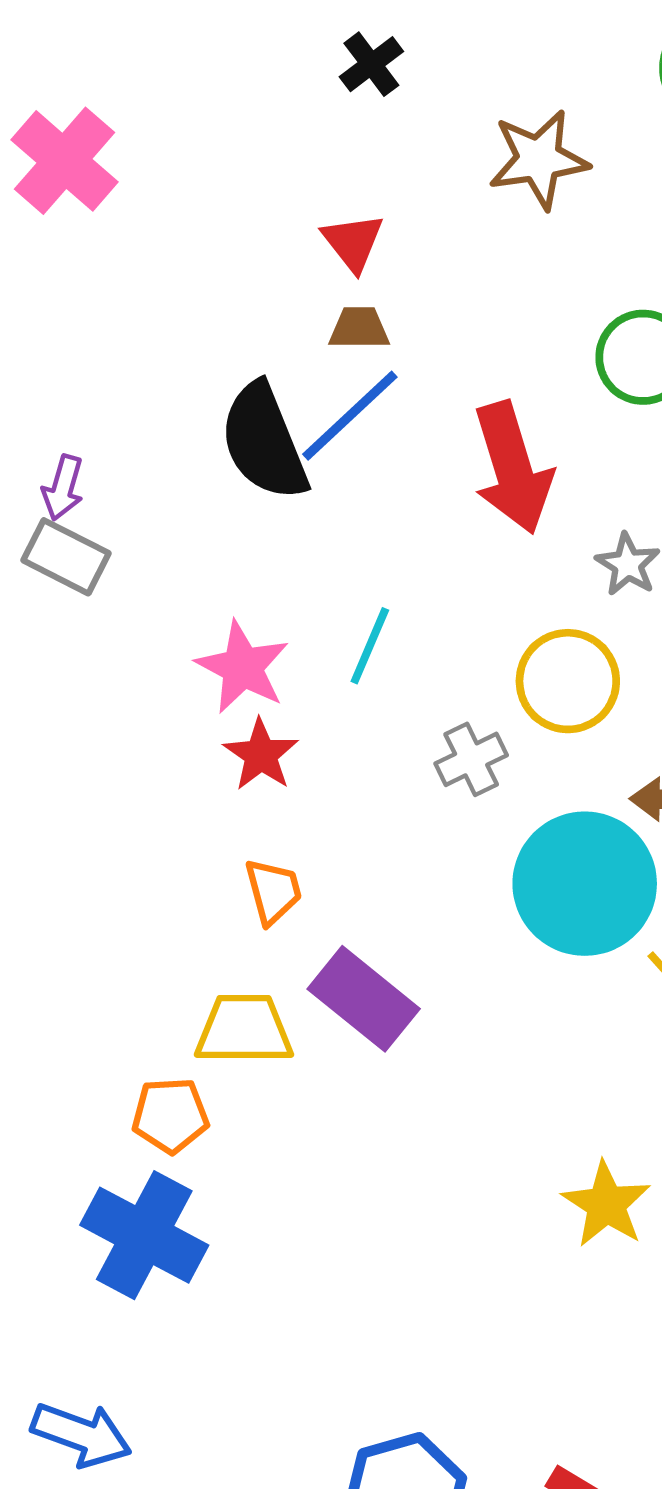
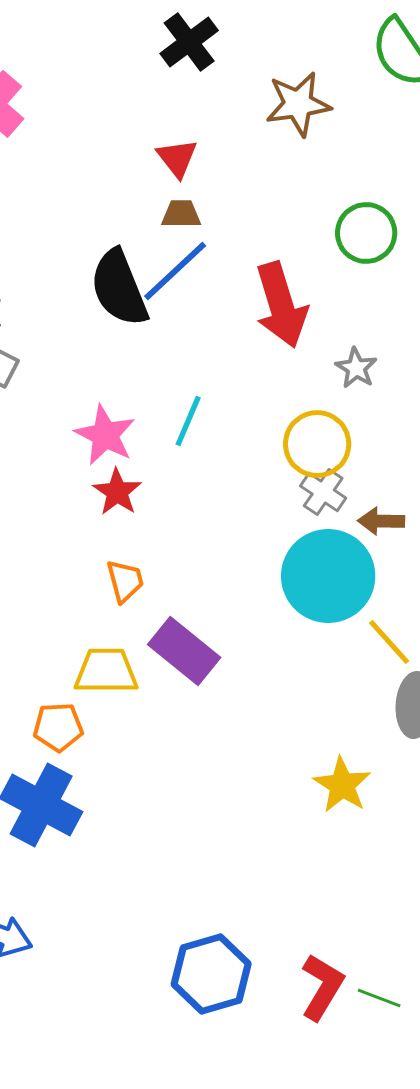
black cross: (371, 64) -> (189, 42), size x1.4
gray cross: (471, 759) -> (323, 492), moved, turned -30

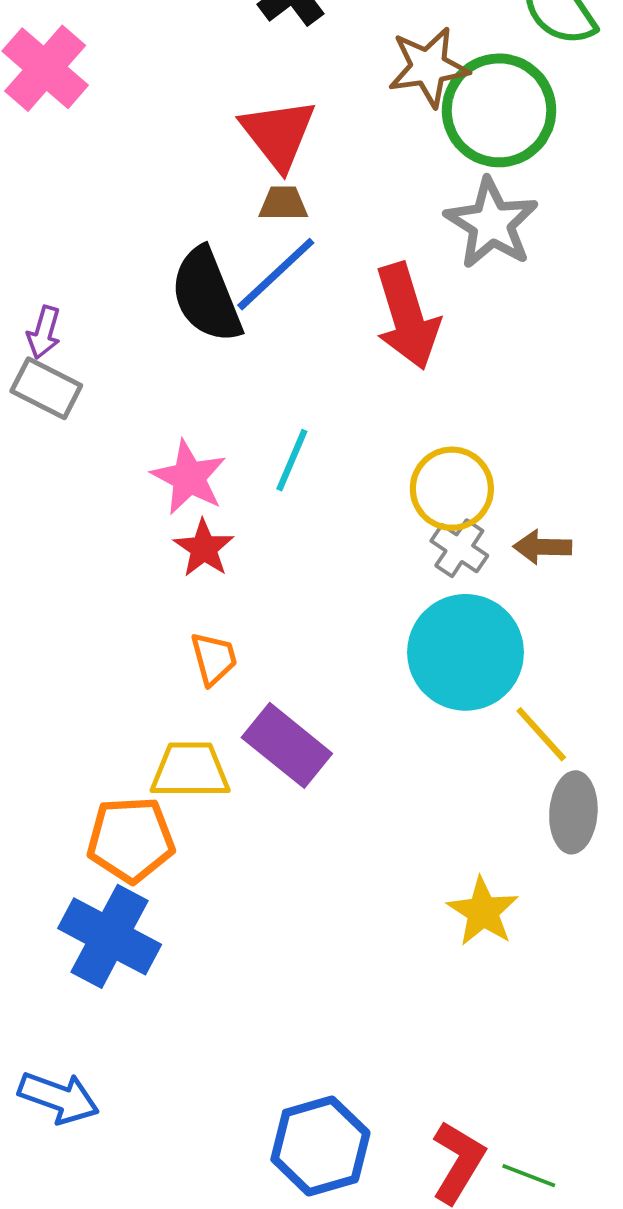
red triangle: (177, 158) -> (278, 134), size x1.5
green circle: (366, 233) -> (499, 110), moved, size x1.5
gray star: (356, 368) -> (492, 223), moved, size x1.8
brown arrow: (381, 521) -> (542, 547), moved
orange pentagon: (58, 727) -> (131, 840), size x1.4

